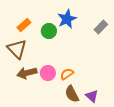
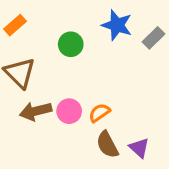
blue star: (67, 19) -> (117, 25), moved, turned -30
orange rectangle: (24, 25) -> (15, 25), moved

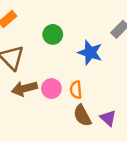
blue star: (117, 25) -> (90, 52), moved
orange semicircle: (99, 113) -> (76, 90), turned -60

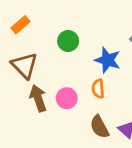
brown arrow: (24, 89) -> (38, 98), turned 85
orange semicircle: (76, 90) -> (98, 89), moved

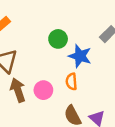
green circle: (68, 41) -> (58, 39), moved

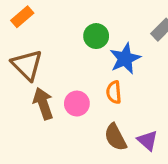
blue star: (80, 56) -> (125, 59), turned 30

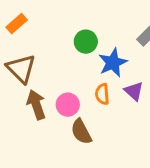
brown semicircle: (115, 137) -> (81, 132), moved
purple triangle: (148, 140) -> (134, 91), moved

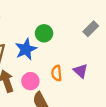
blue star: (113, 63) -> (26, 49), moved

